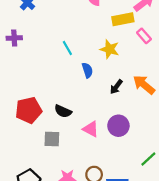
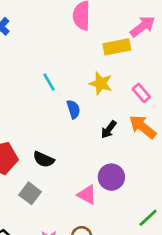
pink rectangle: (144, 36) -> (141, 93), moved
pink triangle: (91, 129) -> (87, 195), moved
gray square: (52, 139) -> (30, 193), turned 35

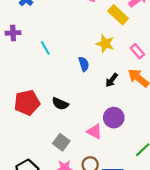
yellow rectangle: (117, 47) -> (118, 15), turned 54
cyan line: (49, 82) -> (45, 48), moved
gray square: (30, 193) -> (61, 142), moved

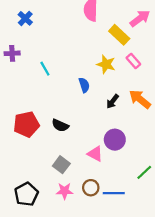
pink rectangle: (137, 51) -> (133, 61), moved

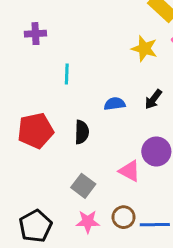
purple cross: (12, 53) -> (35, 34), moved
cyan line: (45, 69) -> (67, 74), moved, turned 32
blue semicircle: (84, 85) -> (115, 104), moved, turned -80
black semicircle: (60, 125) -> (82, 132), turned -112

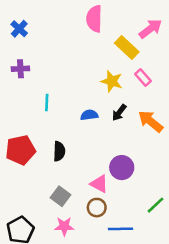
black arrow: (153, 99) -> (119, 113), moved
blue semicircle: (115, 104) -> (89, 115), moved
brown circle: (124, 217) -> (97, 208), moved

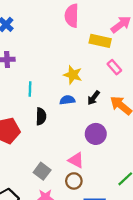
yellow rectangle: (127, 48) -> (100, 41), turned -30
yellow star: (112, 81) -> (73, 75), moved
black semicircle: (59, 151) -> (41, 116), moved
purple circle: (122, 168) -> (96, 134), moved

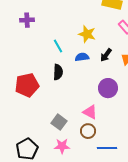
cyan line: (30, 89) -> (58, 46), moved, turned -32

